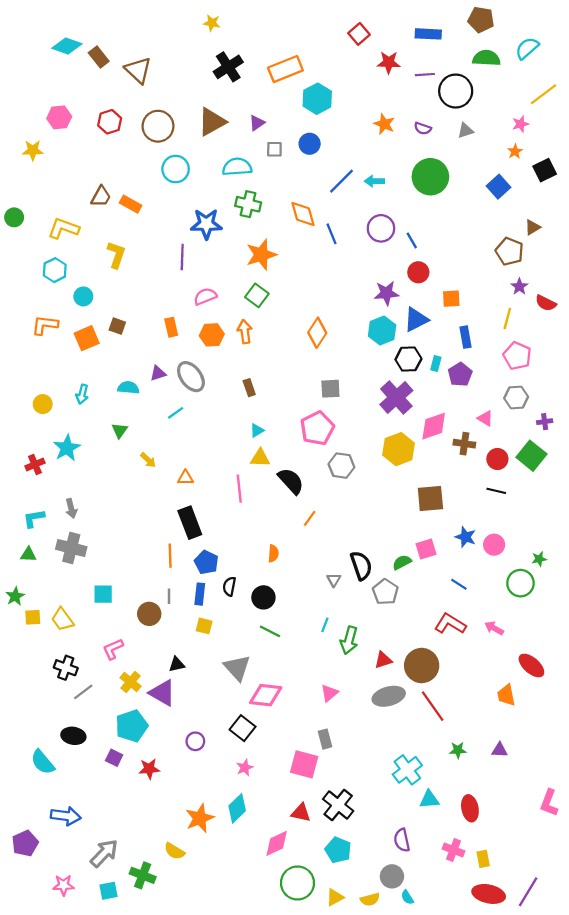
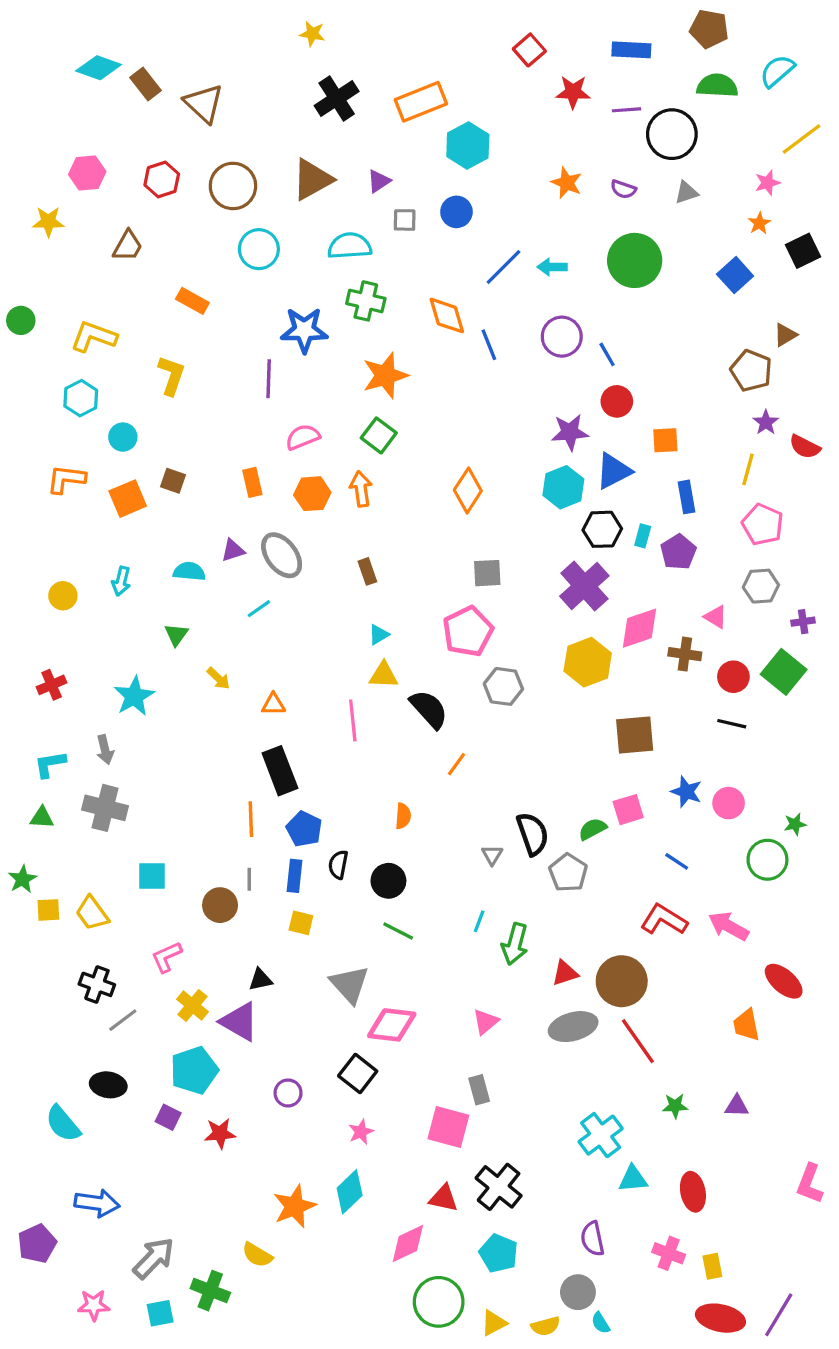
brown trapezoid: (101, 196) -> (128, 246), moved
cyan star: (67, 448) -> (134, 696), moved
pink arrow: (494, 628) -> (729, 926), size x1.4

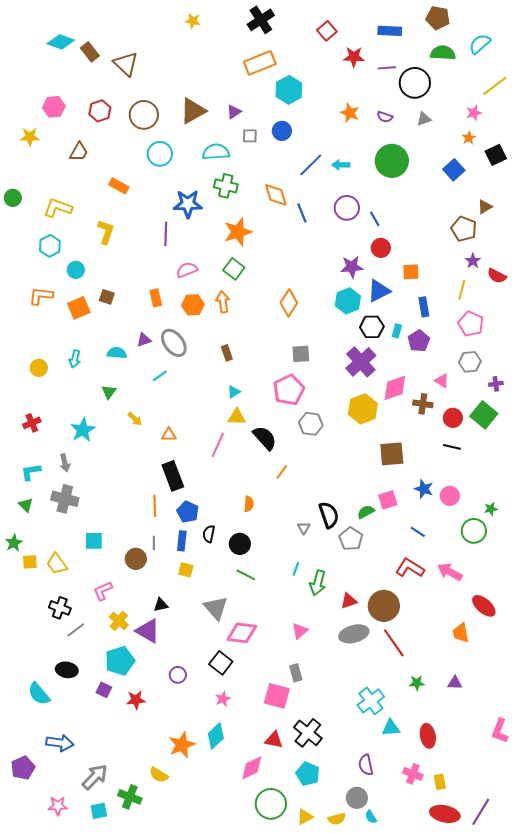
black cross: (337, 99) -> (261, 20), moved
pink line: (353, 720) -> (218, 445), turned 30
green triangle: (42, 818) -> (26, 505), turned 42

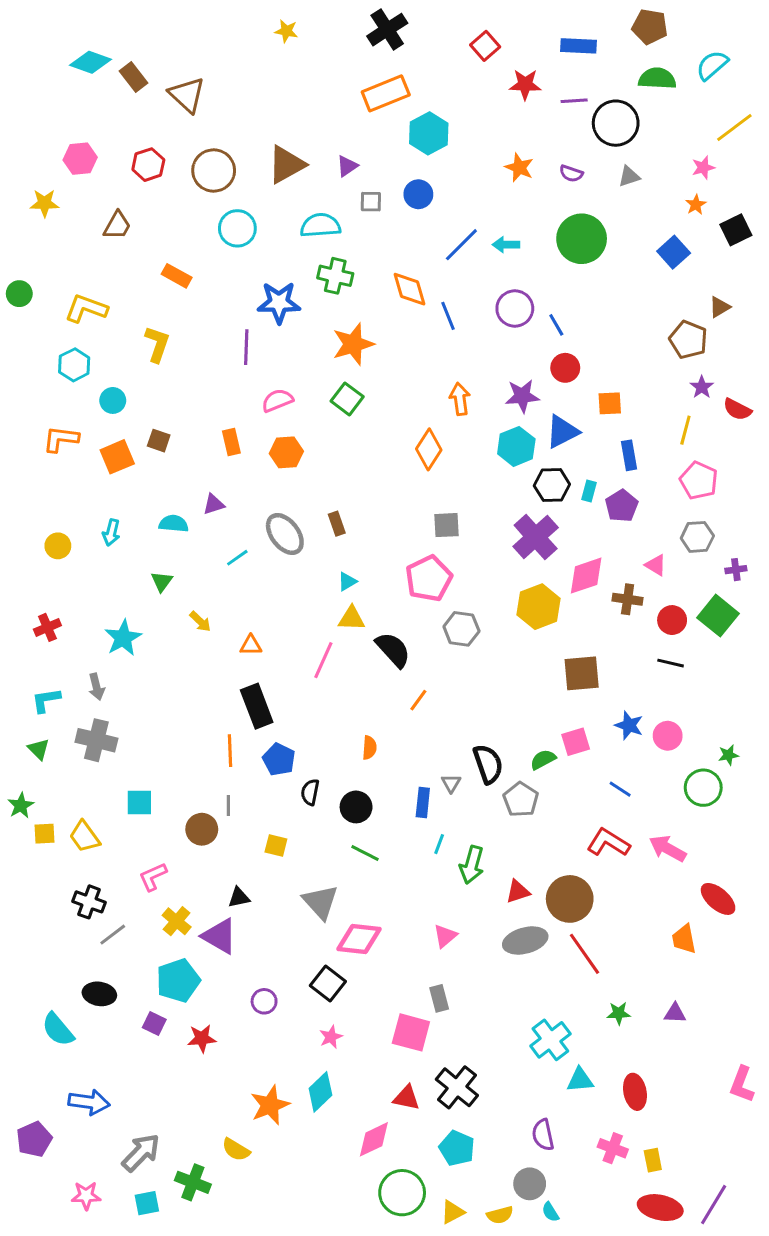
orange arrow: (223, 302) -> (460, 399), moved
gray ellipse: (174, 343) -> (285, 534), moved
blue rectangle: (182, 541) -> (423, 803), moved

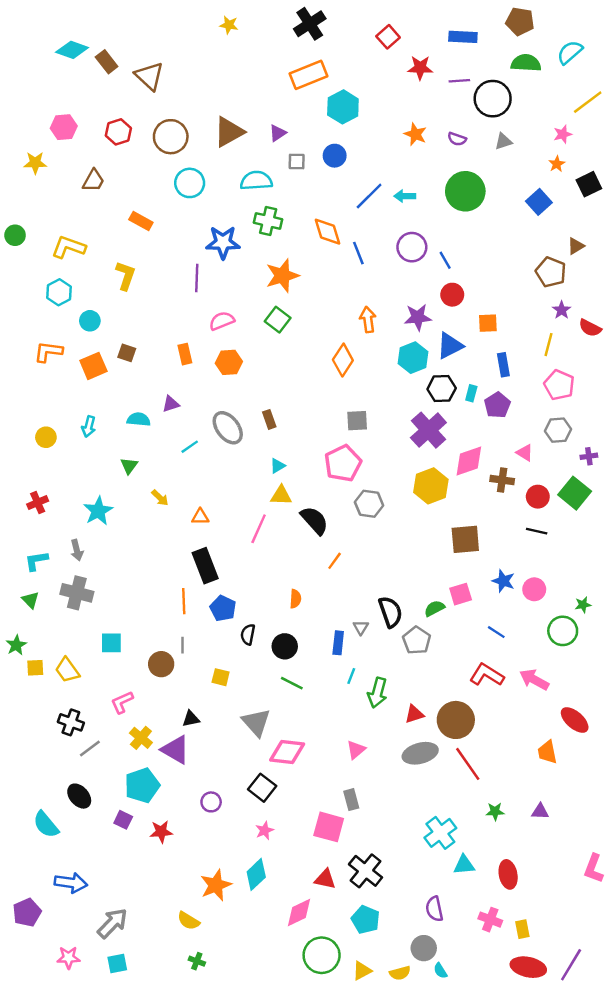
black ellipse: (99, 994) -> (79, 796), turned 40
green cross: (193, 1182) -> (197, 961), moved, size x0.6

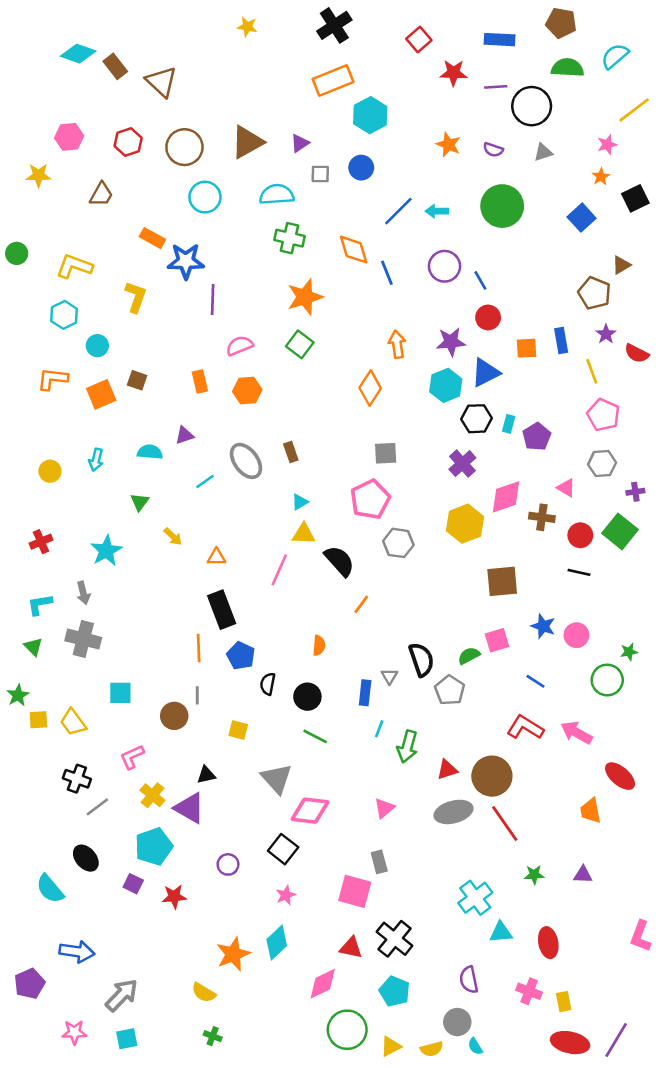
blue star: (223, 242) -> (186, 261), moved
yellow line: (548, 345) -> (592, 371), turned -35
blue rectangle: (503, 365) -> (561, 341), moved
purple cross: (428, 430) -> (462, 464), size x0.7

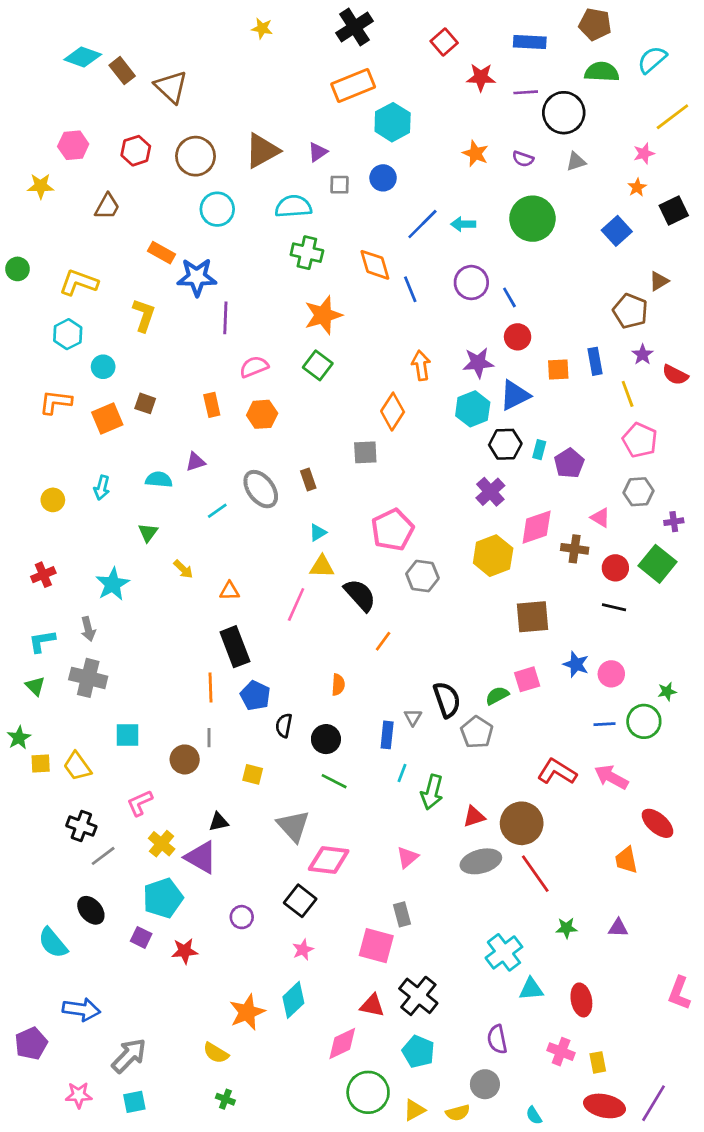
gray square: (386, 453) -> (365, 452), moved
blue line: (535, 681) -> (605, 724), moved, turned -36
cyan semicircle: (475, 1046) -> (534, 1115), moved

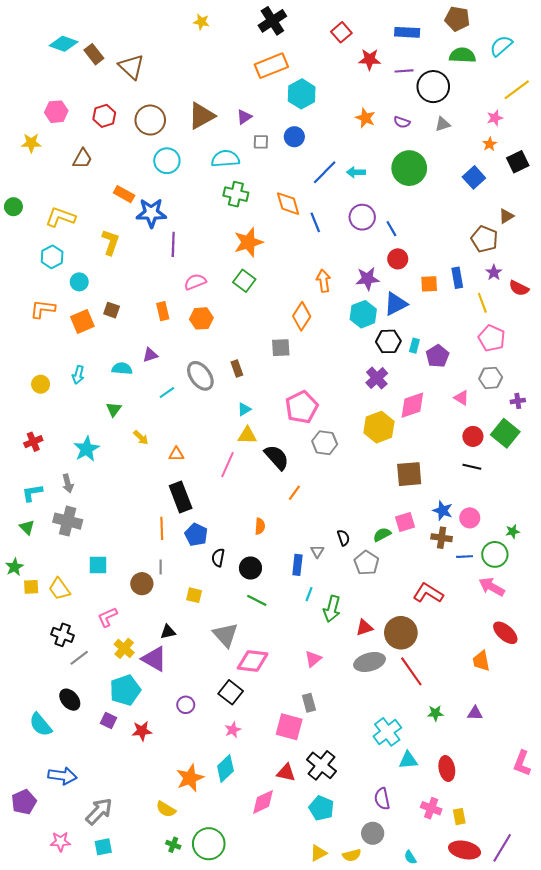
brown cross: (575, 549) -> (442, 538), moved
black semicircle: (447, 700) -> (343, 538), size x0.6
pink arrow: (611, 777) -> (492, 587), moved
green circle: (368, 1092) -> (209, 844), moved

